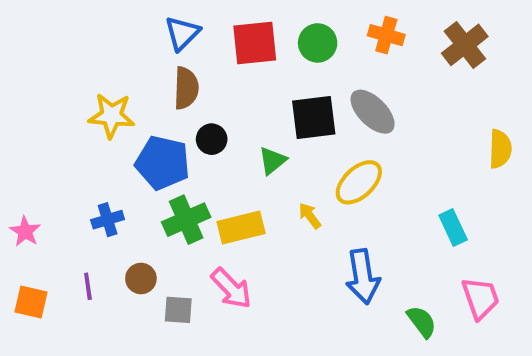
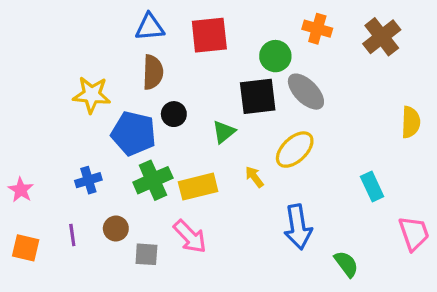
blue triangle: (182, 33) -> (150, 27), turned 40
green circle: (318, 43) -> (275, 56), moved
pink trapezoid: (481, 298) -> (414, 233), moved

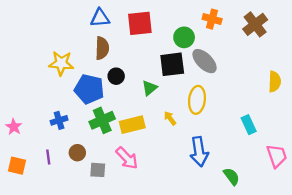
yellow ellipse: (295, 150) -> (197, 100), turned -40

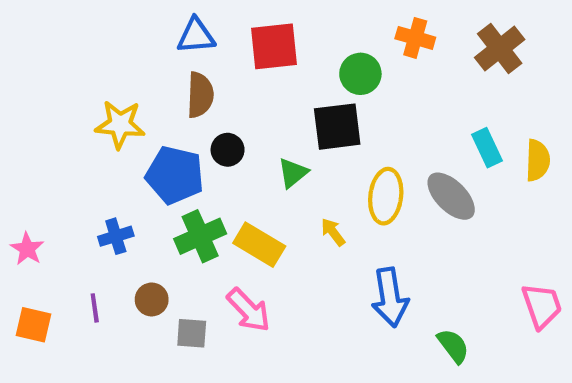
gray ellipse: (205, 61) -> (451, 196), moved
yellow rectangle: (132, 125) -> (259, 245), turned 45
cyan rectangle: (249, 125) -> (487, 148), moved

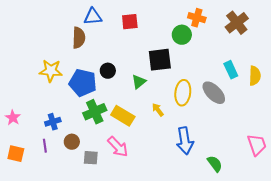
red square: (274, 46) -> (130, 22), size x0.7
green circle: (360, 74) -> (182, 35), moved
brown semicircle: (200, 95) -> (79, 38), moved
yellow star: (120, 124) -> (51, 71), moved
blue cross: (116, 236) -> (53, 122), moved

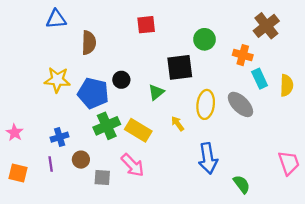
blue triangle: (93, 17) -> (56, 19), moved
orange cross: (197, 18) -> (243, 55), moved

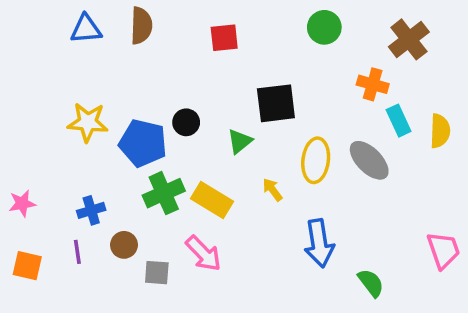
green circle: (205, 39) -> (324, 27), moved
brown semicircle: (89, 43) -> (141, 26), moved
pink star: (15, 133) -> (22, 203), turned 30

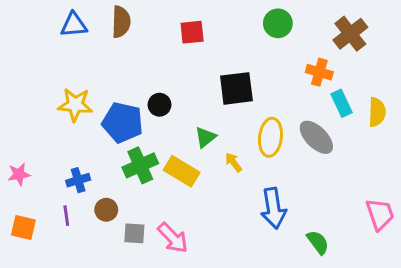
green triangle: (240, 141) -> (205, 137), moved
pink arrow: (203, 254) -> (173, 238), moved

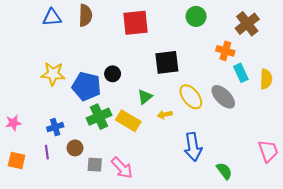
red square: (192, 32) -> (136, 23), size x1.5
yellow ellipse: (270, 137) -> (191, 97), turned -45
yellow arrow: (233, 162) -> (165, 115), turned -64

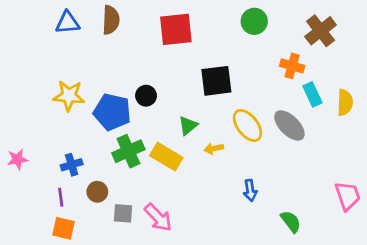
blue arrow: (193, 147) -> (250, 190), size x0.6
orange square: (17, 160) -> (63, 228), moved

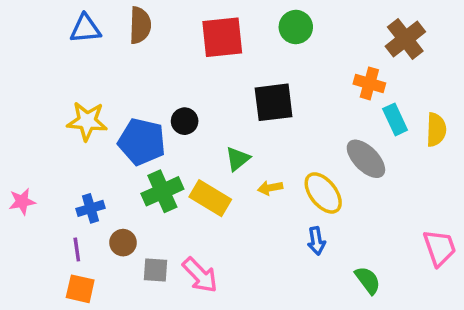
green circle: (254, 21) -> (296, 27), moved
yellow ellipse: (247, 125) -> (323, 193), moved

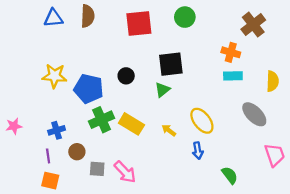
cyan rectangle: (395, 119) -> (233, 76), moved, turned -66
black circle: (185, 121) -> (126, 76), moved
green triangle: (238, 159) -> (162, 90), moved
gray ellipse: (366, 159) -> (254, 114), moved
yellow arrow: (270, 188) -> (169, 130), moved, turned 48

